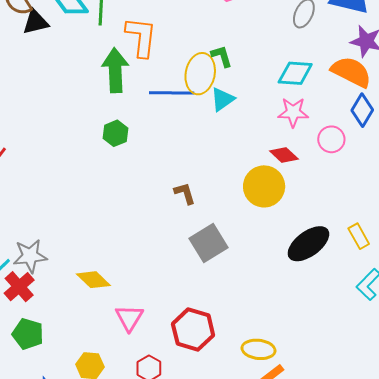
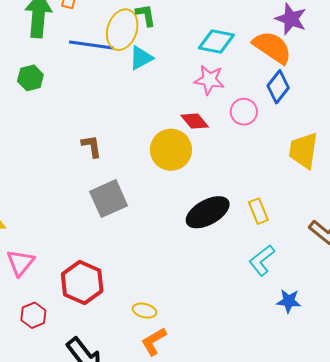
yellow ellipse: (258, 349) -> (144, 311), size x0.7

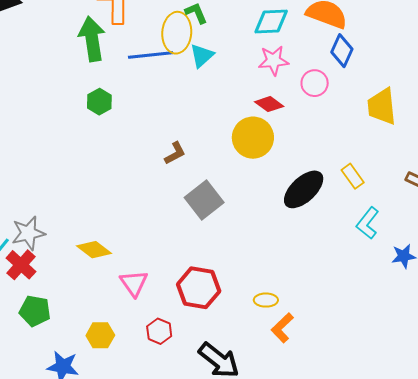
brown L-shape: (92, 146) -> (175, 153), turned 85

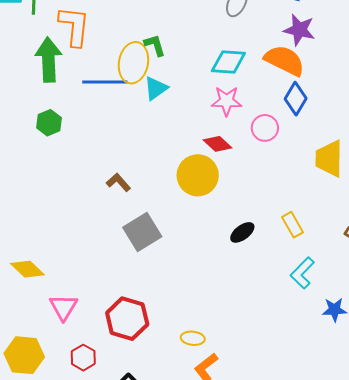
brown L-shape: (175, 153) -> (118, 182), turned -110
black ellipse: (304, 189) -> (242, 232), size x0.6
yellow hexagon: (100, 335) -> (24, 355), size x1.4

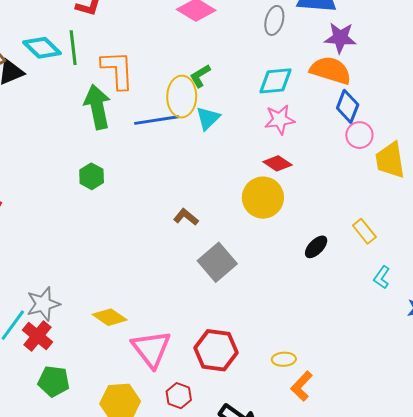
green L-shape: (155, 45) -> (200, 76), turned -95
green hexagon: (49, 123) -> (92, 176), moved
pink circle: (265, 128) -> (359, 135), moved
cyan L-shape: (302, 273) -> (382, 277), size x0.7
pink triangle: (63, 307) -> (151, 349), size x1.4

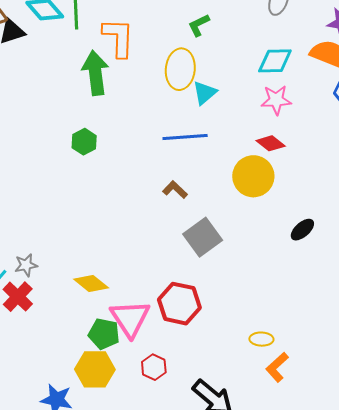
green L-shape: (200, 76) -> (199, 25), moved
blue line: (157, 120) -> (185, 137), moved
gray star: (43, 304) -> (26, 265), size x0.7
red hexagon: (216, 350) -> (179, 304), moved
green pentagon: (54, 381) -> (104, 334), moved

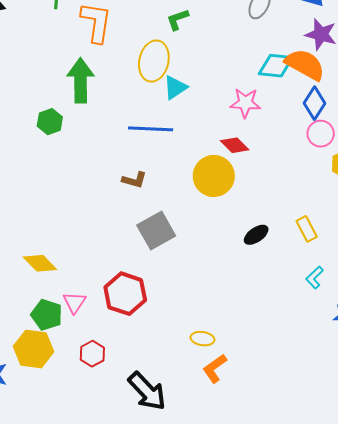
cyan diamond: (275, 61) -> (276, 66), moved
green arrow: (95, 73) -> (80, 80), moved
brown L-shape: (175, 190) -> (134, 180), turned 145
pink triangle: (130, 318) -> (75, 302), size x0.6

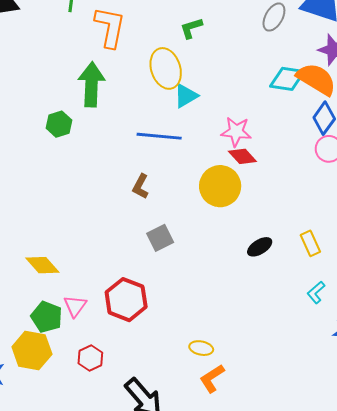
yellow ellipse: (154, 61) -> (166, 68), turned -33
pink star: (245, 103) -> (236, 132), moved
brown L-shape: (134, 180) -> (141, 186), turned 100
gray square: (156, 230) -> (160, 238), size x0.7

